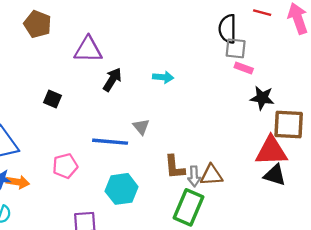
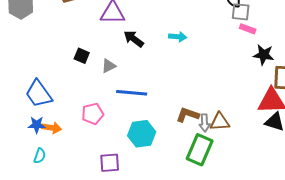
black arrow: (112, 80) -> (134, 39), turned -85
gray triangle: (141, 127) -> (109, 66), moved, turned 42
brown L-shape: (175, 167) -> (188, 115), turned 115

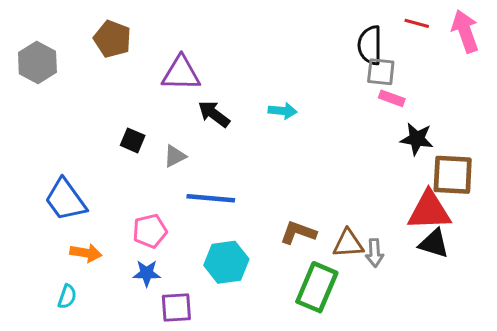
gray arrow: (205, 123) -> (375, 253), moved
blue star: (37, 125) -> (147, 273), moved

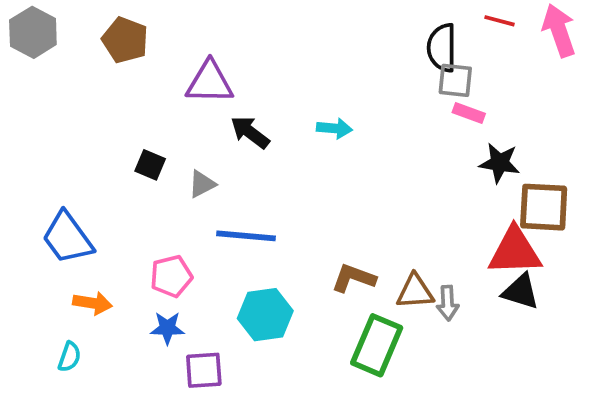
gray hexagon: (37, 62) -> (33, 32), moved

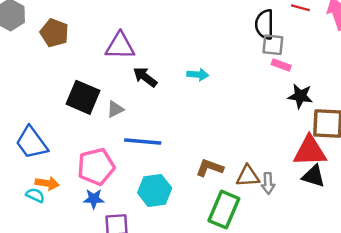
brown pentagon: (125, 40) -> (54, 33), moved
black square: (150, 165) -> (83, 97), size x1.8
pink pentagon: (171, 276) -> (96, 167), size x1.4
cyan semicircle: (69, 357) -> (35, 195), moved, turned -84

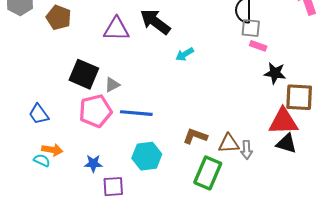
cyan arrow: (198, 75) -> (185, 54), turned 144
black arrow: (145, 77) -> (155, 22), moved, size x1.4
blue trapezoid: (32, 143) -> (39, 114), size x0.7
pink pentagon: (96, 167) -> (95, 111), moved

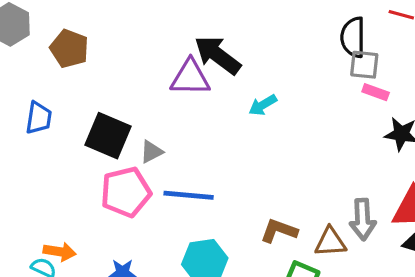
purple triangle: (116, 29) -> (190, 78), moved
blue trapezoid: (39, 114) -> (39, 118), moved, turned -135
gray arrow: (247, 150) -> (363, 219), moved, size x1.4

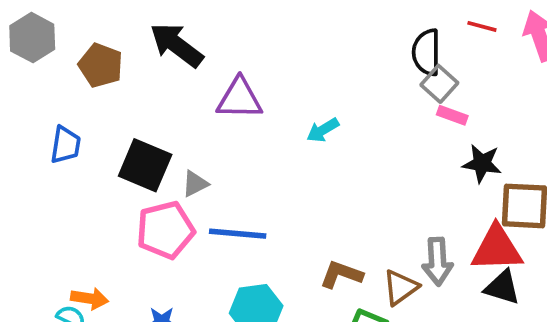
black arrow: (218, 55) -> (177, 45), moved
gray square: (364, 65) -> (439, 84), turned 36
brown triangle: (330, 242) -> (401, 287), turned -32

